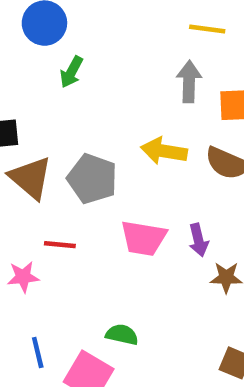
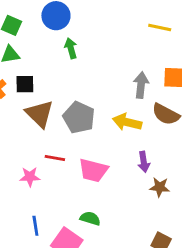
green arrow: (71, 72) -> (71, 48), turned 132
gray arrow: (189, 82) -> (141, 85), moved
yellow arrow: (164, 151) -> (127, 122), moved
pink trapezoid: (144, 238) -> (93, 170), moved

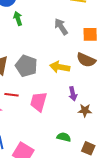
gray arrow: (141, 85) -> (61, 27), moved, turned -36
pink trapezoid: (93, 170) -> (39, 102), turned 95
green semicircle: (90, 218) -> (64, 137), moved

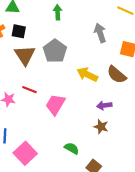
gray pentagon: (26, 66) -> (55, 51), moved
purple arrow: (73, 94) -> (104, 105), moved, turned 80

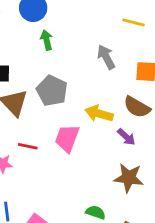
pink trapezoid: (55, 104) -> (67, 138), moved
purple arrow: (104, 105) -> (126, 137), moved, turned -120
brown star: (101, 127) -> (129, 178), size x1.5

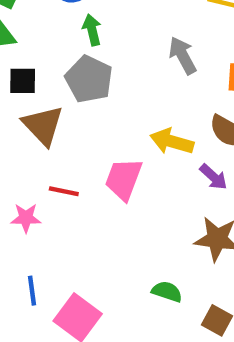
gray pentagon: (52, 91) -> (89, 79), moved

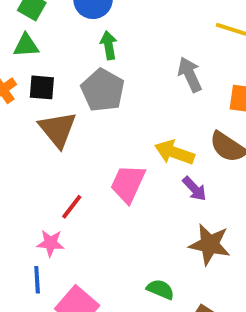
purple arrow: (213, 177) -> (194, 189), moved
red line: (64, 191) -> (72, 207), moved, turned -68
pink star: (26, 218) -> (51, 243), moved

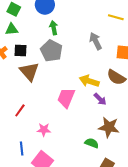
red line: (72, 207) -> (20, 110), moved
pink star: (51, 243) -> (44, 130), moved
green semicircle: (160, 289) -> (92, 143), moved

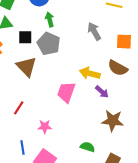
black square: (20, 50) -> (25, 37), moved
green semicircle: (92, 143) -> (87, 147), moved

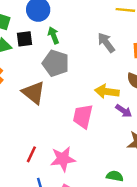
black square: (25, 37) -> (25, 39), moved
red line: (19, 108) -> (31, 154), moved
pink star: (45, 127) -> (63, 159), size x1.5

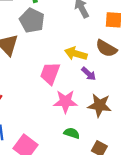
pink star: (63, 159) -> (65, 102), moved

